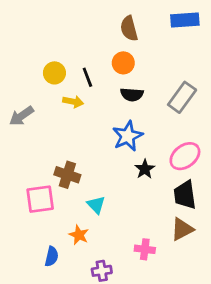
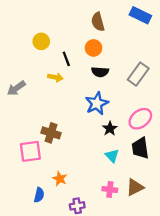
blue rectangle: (185, 20) -> (140, 15), turned 30
yellow circle: (54, 73) -> (41, 41), moved
cyan triangle: (96, 205) -> (112, 156), moved
brown triangle: (182, 229) -> (135, 187), moved

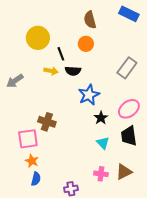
yellow circle: (41, 41) -> (38, 38), size x1.5
black semicircle: (100, 72) -> (73, 71), moved
orange star: (60, 179) -> (32, 161), moved

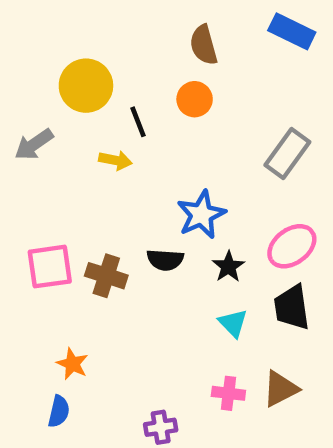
black semicircle: (73, 71) -> (165, 260), moved
gray arrow: (15, 81) -> (34, 144), moved
pink square: (28, 139) -> (50, 267), moved
blue semicircle: (36, 179) -> (59, 411), moved

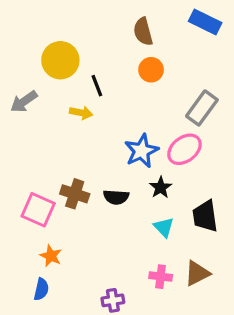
orange circle: (195, 99) -> (151, 70), moved
pink ellipse: (292, 246) -> (184, 149), moved
black semicircle: (165, 260) -> (116, 197), moved
pink square: (50, 267) -> (38, 210), moved, turned 32

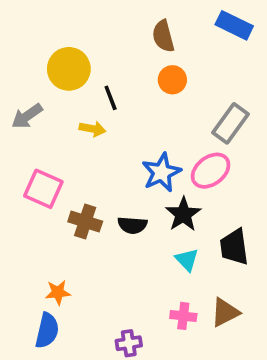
black star: (161, 187) -> (183, 214), size x1.4
pink square: (38, 210) -> (43, 189), moved
orange star: (51, 256) -> (58, 292), turned -30
blue semicircle: (41, 289) -> (47, 331), size x1.4

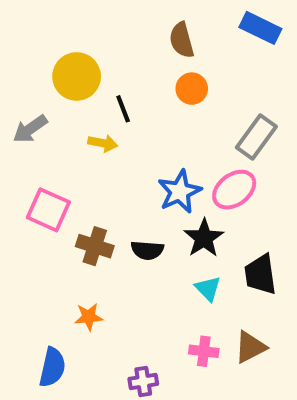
orange star: (58, 292) -> (89, 317), moved

